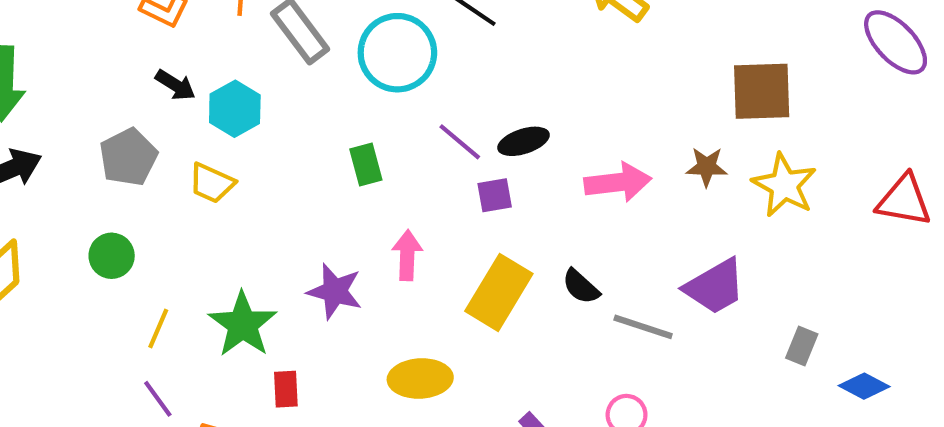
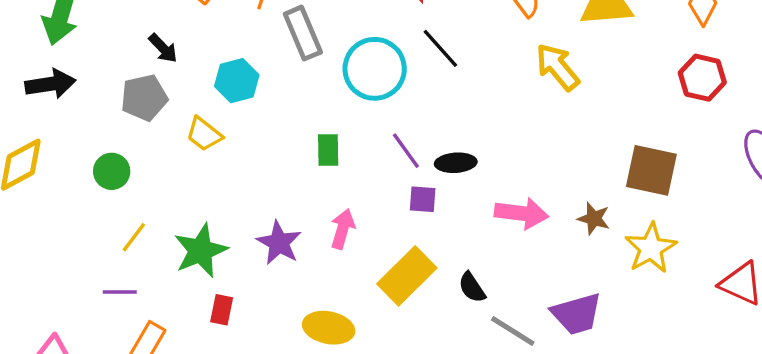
black arrow: (175, 85) -> (163, 48), moved
purple line: (158, 399) -> (120, 292), turned -68

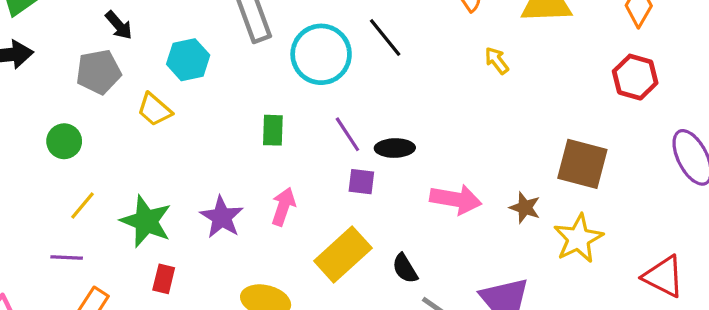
yellow arrow: (557, 67) -> (497, 61), size x0.6
green star: (201, 251) -> (146, 221), turned -30

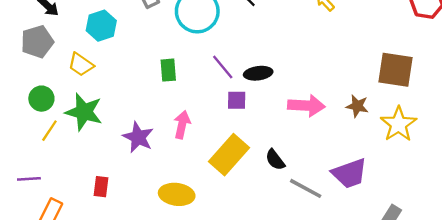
green circle: (64, 141) -> (41, 99), moved
yellow line: (83, 205) -> (49, 131), moved
green star: (146, 221) -> (84, 112), moved

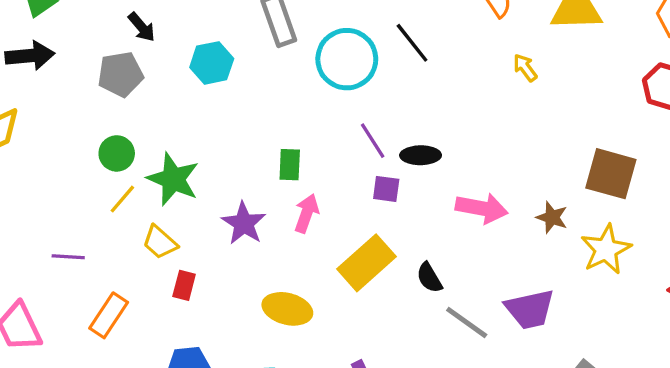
yellow trapezoid: (81, 65) -> (160, 242), moved
green rectangle: (168, 70) -> (290, 165), moved
purple line: (29, 179) -> (68, 257), moved

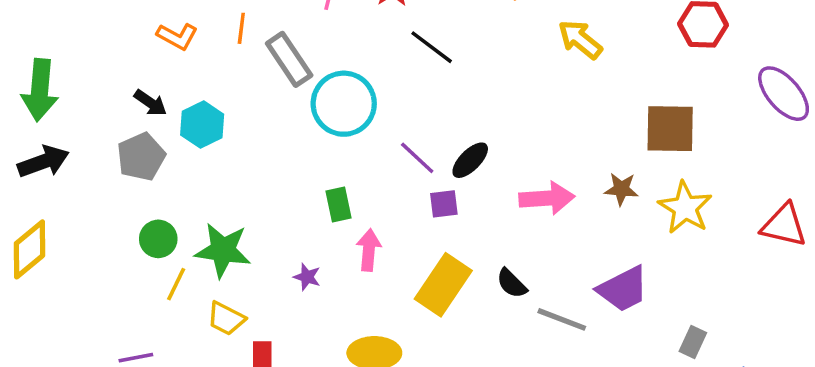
cyan circle: (347, 59) -> (344, 104), moved
cyan hexagon: (212, 63) -> (202, 125), moved
yellow arrow: (525, 68) -> (580, 39), moved, size x1.5
black ellipse: (421, 155) -> (470, 160), turned -30
purple star: (244, 223) -> (307, 277), size x0.6

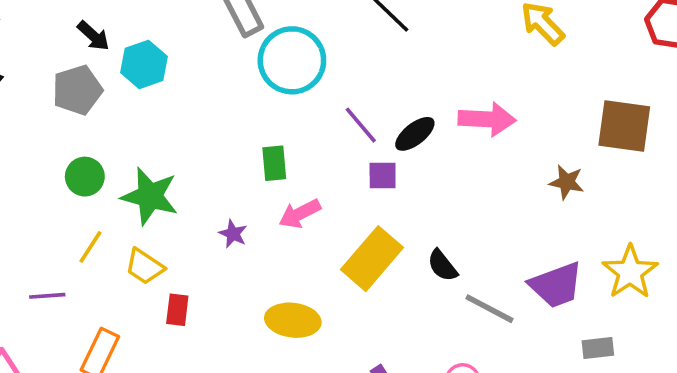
pink arrow: (547, 198) -> (487, 119), moved
yellow star: (685, 208) -> (630, 272), moved
pink arrow: (369, 250) -> (300, 214), turned -129
yellow line: (176, 284) -> (90, 247), moved
gray rectangle: (693, 342) -> (598, 348), moved, turned 52

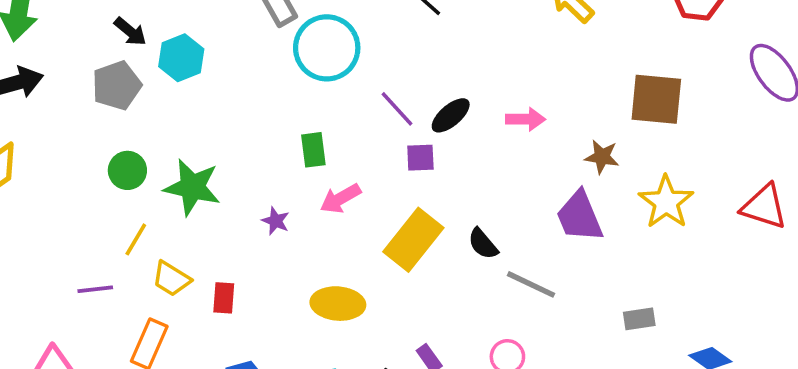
pink arrow: (487, 119) -> (526, 119), moved, size x0.7
yellow trapezoid: (145, 267) -> (171, 279), moved
yellow star: (630, 272) -> (666, 202), moved
purple trapezoid: (556, 285) -> (580, 217), moved, turned 90

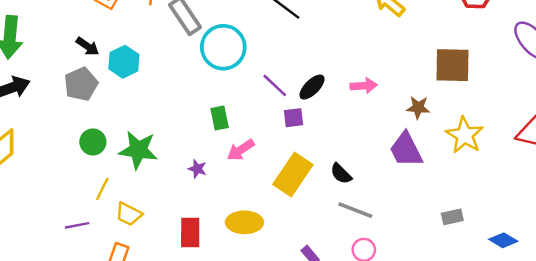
gray line: (531, 284) -> (355, 210), moved
red rectangle: (224, 298) -> (190, 233), moved, size x1.4

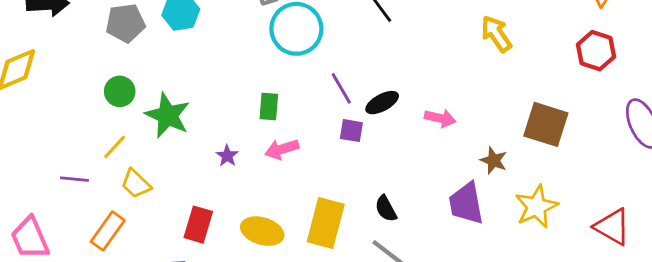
yellow rectangle: (293, 174) -> (326, 223), moved, turned -36

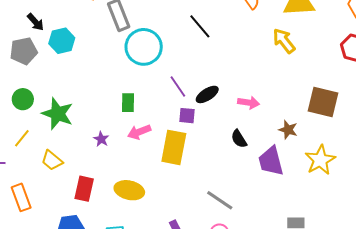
yellow trapezoid: (136, 184) -> (52, 160), moved
black semicircle: (386, 209) -> (239, 139), moved
yellow rectangle: (326, 223) -> (174, 147), moved
orange rectangle: (108, 231) -> (21, 197), turned -52

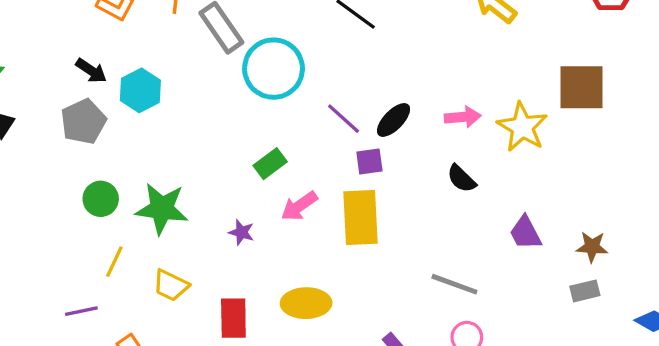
green rectangle: (128, 103) -> (270, 164), turned 66
brown star: (288, 130) -> (592, 247), moved
yellow star: (320, 160) -> (522, 127), moved
purple trapezoid: (271, 161) -> (525, 233), moved, size x0.7

